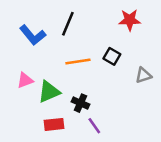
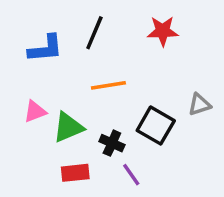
red star: (130, 20) -> (163, 31), moved
blue L-shape: (33, 35) -> (45, 49), turned -56
black square: (112, 56) -> (156, 126), moved, size x1.5

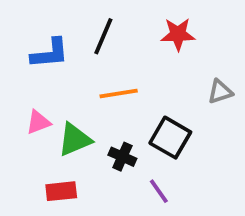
gray triangle: (199, 105) -> (220, 92), moved
red rectangle: (75, 173) -> (61, 191), moved
purple line: (131, 175) -> (159, 191), moved

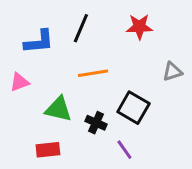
pink triangle: (38, 122) -> (19, 82), moved
green triangle: (75, 139) -> (58, 109), turned 36

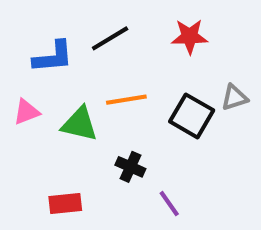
black line: (81, 28) -> (110, 38), turned 36
black square: (133, 108) -> (192, 116), moved
green triangle: (58, 109) -> (79, 124), moved

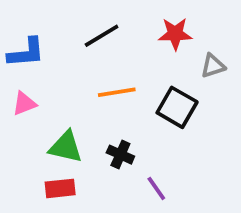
blue L-shape: (53, 57) -> (26, 53), moved
gray triangle: (234, 98) -> (213, 66), moved
green triangle: (79, 124) -> (66, 147), moved

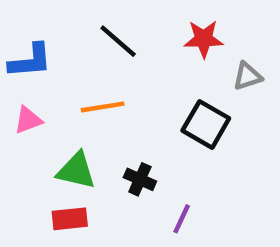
black line: (102, 36) -> (118, 41), turned 72
orange line: (117, 92) -> (103, 107), moved
purple line: (156, 188) -> (182, 219), turned 60

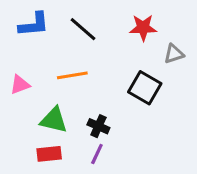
blue L-shape: (30, 61) -> (34, 25), moved
purple line: (182, 219) -> (97, 154), moved

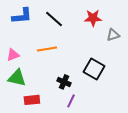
black square: (145, 88) -> (94, 69), moved
green triangle: (54, 120) -> (17, 78), moved
purple line: (97, 154) -> (71, 101), moved

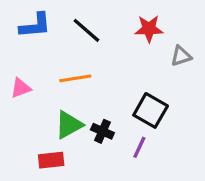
green triangle: (17, 78) -> (69, 125), moved, turned -42
purple line: (71, 101) -> (139, 147), moved

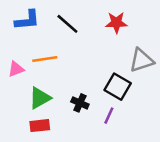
gray triangle: (181, 56) -> (141, 60), moved, size x1.5
orange line: (75, 78) -> (45, 59), moved
green triangle: (69, 125) -> (40, 98), moved

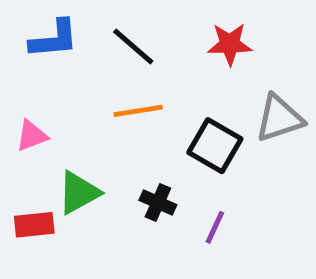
orange line: (45, 59) -> (138, 111), moved
black square: (118, 87) -> (215, 146), moved
red rectangle: (40, 126) -> (34, 225), moved

